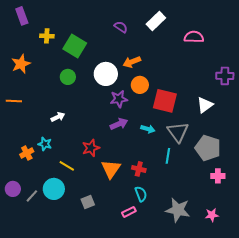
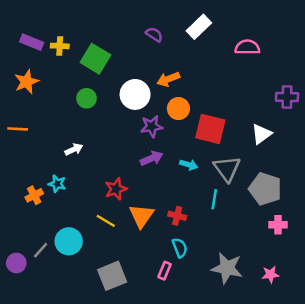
purple rectangle: (22, 16) -> (32, 42), moved, turned -48
yellow line: (67, 166) -> (106, 221), moved
purple circle: (13, 189) -> (16, 263), moved
gray square: (88, 202) -> (112, 276), moved, size x1.6
pink rectangle: (129, 212) -> (164, 271), turned -40

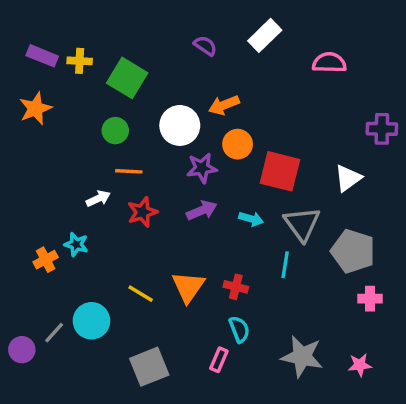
orange line: (18, 129) -> (129, 171), moved
red star: (116, 189) -> (142, 212), moved

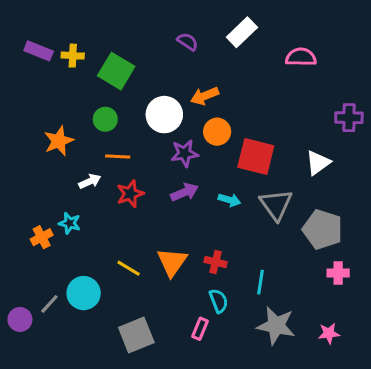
orange star: (35, 108) -> (59, 141), moved
cyan line: (285, 265) -> (261, 282), moved

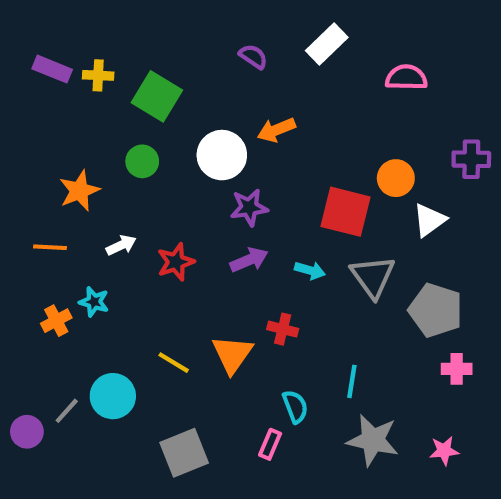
orange circle: (217, 132) -> (396, 178), moved
orange line: (118, 156) -> (50, 247), moved
red cross: (216, 262) -> (283, 329), moved

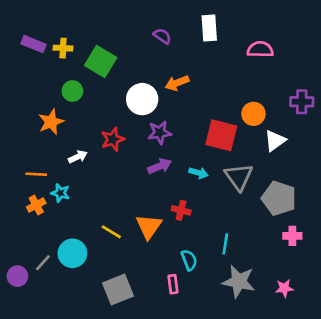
white rectangle: (327, 44) -> (209, 28), turned -50
green circle: (142, 161) -> (72, 91), moved
orange line: (50, 247) -> (36, 174), moved
red star: (176, 262) -> (113, 139), moved
pink rectangle: (270, 444) -> (173, 284), turned -30

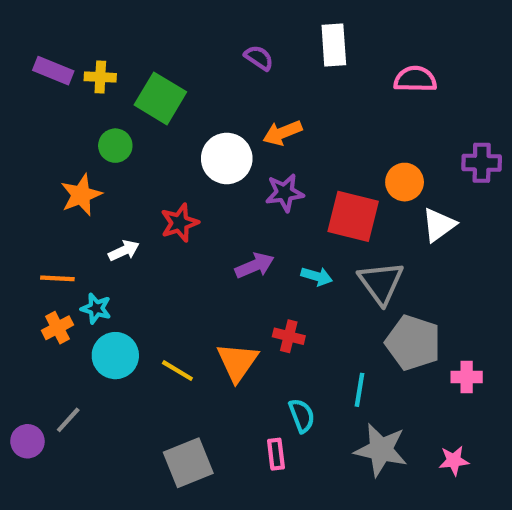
purple star: (160, 133) -> (285, 193), moved
gray pentagon: (279, 198) -> (413, 343), moved
cyan circle: (72, 253) -> (115, 356), moved

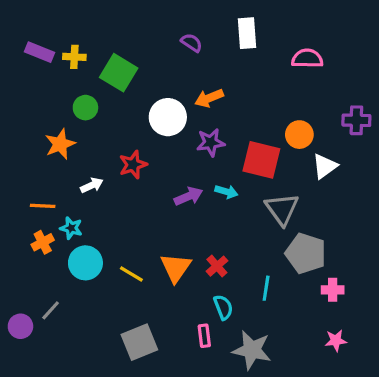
cyan arrow: (317, 276) -> (226, 192), moved
red cross: (289, 336) -> (217, 266), moved, turned 35
pink cross: (467, 377) -> (333, 290), moved
gray star: (381, 450) -> (252, 350), moved

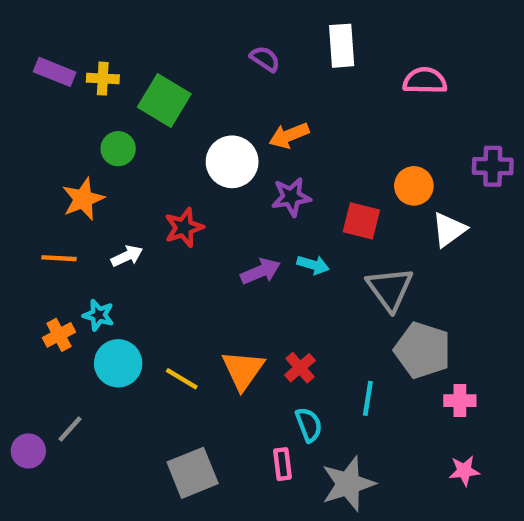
red square: (261, 160) -> (361, 221), size x0.7
orange line: (43, 206) -> (59, 258), moved
gray star: (252, 350) -> (348, 484), turned -30

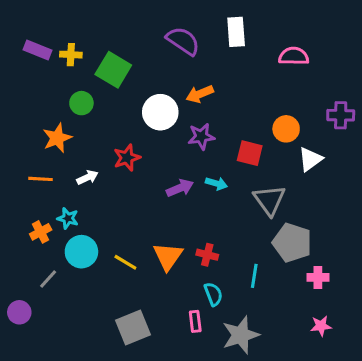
purple semicircle: (265, 59) -> (183, 41), size x1.6
red cross: (300, 368) -> (207, 255), turned -35
gray line: (70, 429) -> (48, 279), moved

